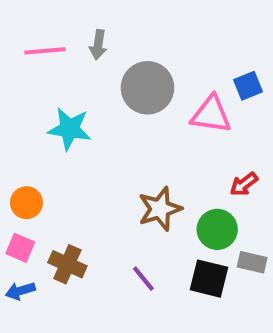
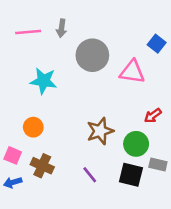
blue square: (248, 86) -> (157, 44), moved, turned -30
orange circle: (26, 203) -> (33, 127), moved

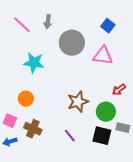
pink line: (28, 32) -> (22, 25), turned 48
blue square: (157, 44) -> (108, 26), moved

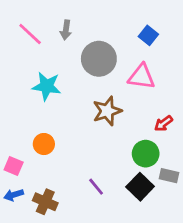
orange circle: (26, 99) -> (44, 144), moved
brown star: (78, 102) -> (107, 111), moved
brown cross: (33, 129) -> (45, 202), moved
black square: (102, 136) -> (140, 187), turned 30

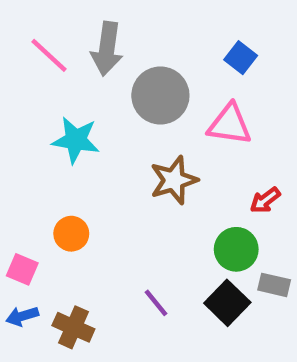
gray arrow: (66, 30) -> (107, 49), size x1.6

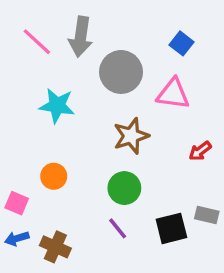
green circle: (236, 249) -> (124, 188), moved
black square: (227, 303) -> (171, 228), turned 32

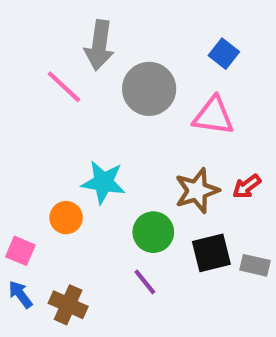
pink line: (37, 42) -> (64, 87), moved
cyan star: (57, 106) -> (103, 182), moved
brown star: (131, 136) -> (197, 191), moved
black square: (171, 228) -> (211, 253), moved
blue arrow: (17, 238) -> (20, 294), turned 70

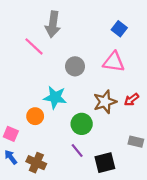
gray circle: (149, 89) -> (75, 66), moved, size x0.7
black square: (211, 253) -> (105, 163), moved

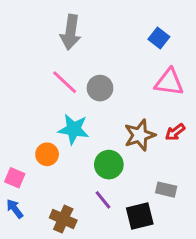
pink line: (34, 46) -> (65, 82), moved
pink triangle: (114, 62) -> (169, 82), moved
gray rectangle: (136, 142) -> (166, 190), moved
brown cross: (36, 163) -> (63, 219), moved

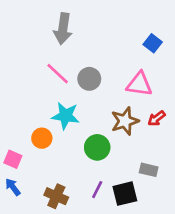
blue square: (159, 38) -> (153, 43), moved
pink triangle: (169, 82) -> (139, 84), moved
purple line: (103, 200) -> (97, 190), moved, turned 66

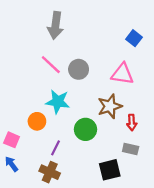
red arrow: (157, 118) -> (132, 122), moved, turned -56
purple line: (97, 190) -> (55, 148), moved

